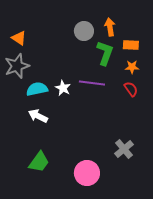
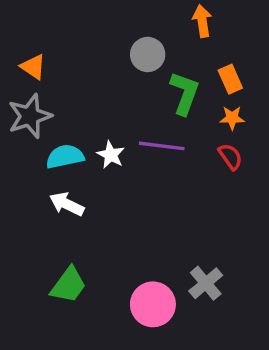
orange arrow: (110, 27) -> (202, 21), moved
orange rectangle: (131, 45) -> (230, 79), turned 63
gray cross: (124, 149) -> (206, 283), moved

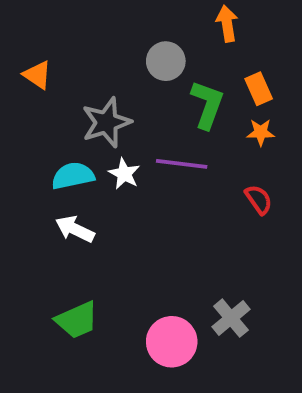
gray star: (30, 116) -> (106, 122), moved
red semicircle: (230, 157) -> (259, 199), moved
green trapezoid: (68, 285) -> (77, 320), turned 30

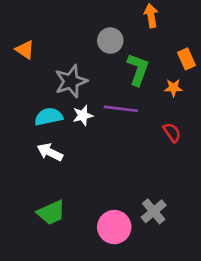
orange rectangle: (259, 89) -> (186, 59), moved
white star: (124, 174) -> (83, 115), turned 30

